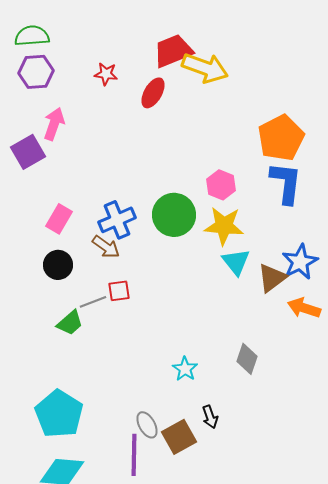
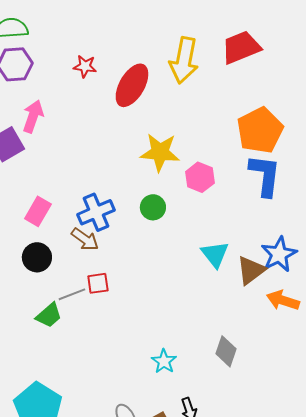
red trapezoid: (173, 51) -> (241, 47), moved
yellow arrow: (205, 68) -> (184, 60), turned 81
red ellipse: (153, 93) -> (132, 85), size x1.4
green circle: (174, 215) -> (153, 207), size x0.6
yellow star: (224, 226) -> (160, 152), moved

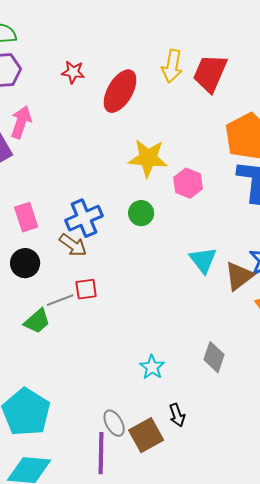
red trapezoid: (241, 47) -> (210, 73), moved, turned -45
yellow arrow: (184, 60) -> (172, 66), size x0.7
pink rectangle: (38, 211) -> (26, 217), turned -48

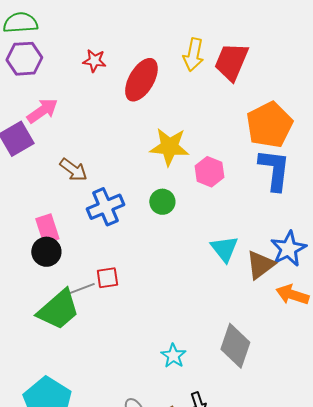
pink arrow: (21, 122) -> (42, 111), turned 36
pink rectangle: (26, 217) -> (47, 229), moved
brown arrow: (73, 245) -> (73, 170), moved
green trapezoid: (37, 321) -> (58, 310), size x1.6
gray diamond: (214, 357) -> (235, 346), size x1.4

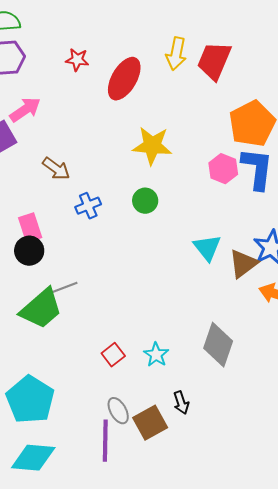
pink hexagon: (209, 172) -> (223, 169), moved
blue cross: (105, 207) -> (88, 206), size x0.7
red square: (107, 278) -> (113, 355), moved, turned -30

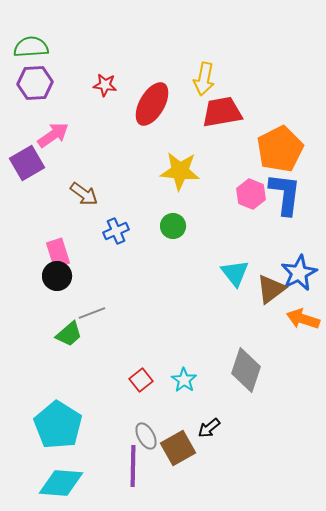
red trapezoid: (214, 61) -> (222, 112), moved, turned 57
green trapezoid: (41, 309) -> (69, 334), size x0.6
black arrow: (181, 403) -> (209, 428), turned 70

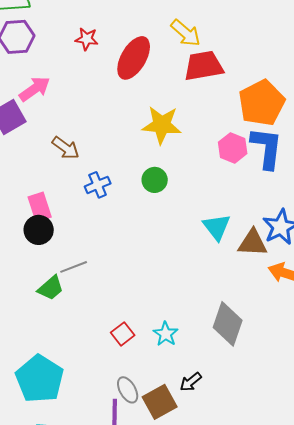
yellow arrow: (204, 79) -> (186, 33), turned -60
brown triangle: (271, 289) -> (253, 243), turned 40

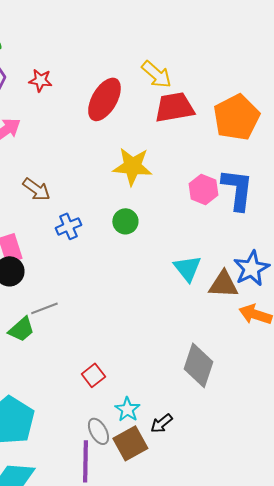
red star: (87, 39) -> (40, 80), moved
orange pentagon: (262, 103) -> (236, 117), moved
cyan star: (166, 334) -> (127, 409), moved

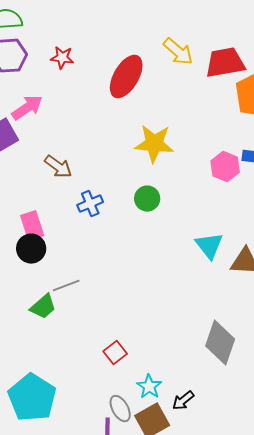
red trapezoid: (174, 107) -> (225, 63), moved

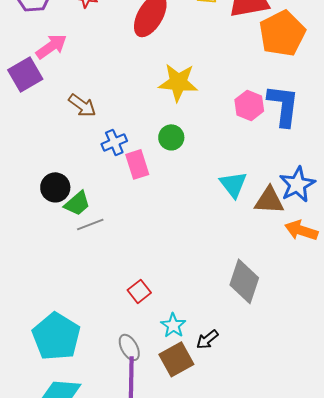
pink rectangle: (32, 226) -> (137, 164), moved
green trapezoid: (43, 307) -> (77, 203), moved
gray ellipse: (120, 409) -> (129, 347), moved

